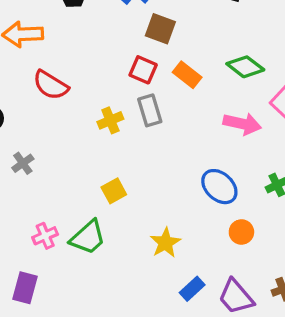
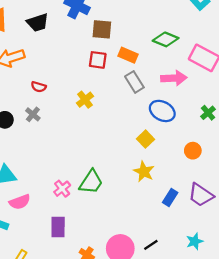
red semicircle: (51, 85) -> (39, 87), size x0.6
gray rectangle: (150, 110) -> (134, 82), moved
gray cross: (23, 163) -> (33, 114), moved
blue ellipse: (219, 187) -> (162, 111), moved
yellow square: (114, 191) -> (146, 139), moved

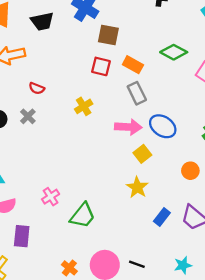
pink arrow: (174, 78) -> (128, 127), moved
green trapezoid: (91, 182) -> (83, 216), moved
purple rectangle: (58, 227) -> (22, 236), moved
black line: (151, 245) -> (137, 264), turned 48

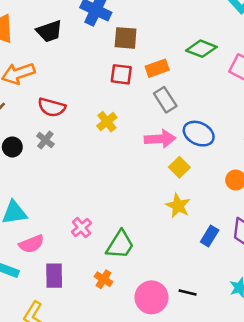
orange rectangle: (133, 65) -> (157, 68), turned -42
red semicircle: (37, 88) -> (52, 107), size x1.5
orange cross: (69, 268) -> (104, 279), moved

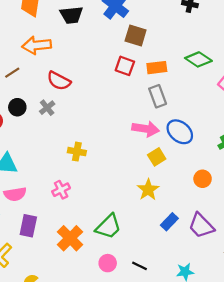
yellow cross: (107, 122) -> (77, 152), moved, turned 36
green trapezoid: (120, 245) -> (108, 227), moved
orange cross: (104, 279) -> (70, 238), size x1.6
pink circle: (151, 297) -> (108, 263), size x0.6

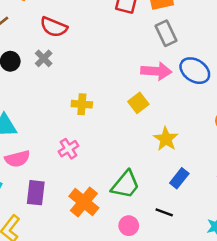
yellow square: (157, 157) -> (138, 103), moved
blue rectangle: (169, 222) -> (179, 178), moved
black line: (140, 266) -> (164, 212), moved

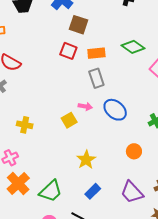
pink arrow: (156, 71) -> (85, 106), size x0.6
yellow square: (138, 103) -> (69, 120), moved
orange cross: (84, 202) -> (18, 184), moved

